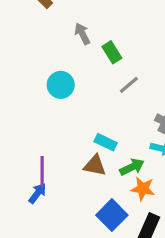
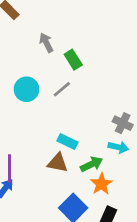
gray line: (129, 85) -> (62, 89), moved
orange star: (143, 189) -> (101, 184), turned 30

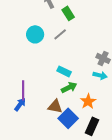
brown triangle: (58, 163) -> (55, 106), moved
green arrow: (92, 164) -> (69, 87), moved

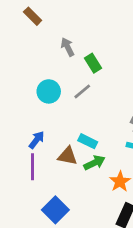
blue arrow: (20, 104) -> (37, 140), moved
brown triangle: (55, 106) -> (68, 156), moved
blue square: (68, 118) -> (55, 210), moved

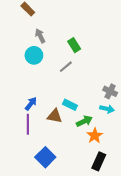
gray arrow: (68, 47) -> (40, 36), moved
cyan circle: (49, 91) -> (34, 55), moved
green arrow: (94, 163) -> (84, 121), moved

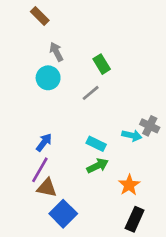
cyan arrow: (107, 109) -> (132, 135), moved
brown triangle: (55, 116) -> (47, 188), moved
green arrow: (84, 121) -> (98, 166), moved
purple line: (28, 124) -> (40, 170), turned 30

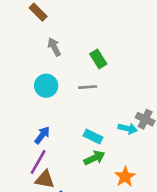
cyan circle: (48, 78) -> (46, 86), moved
gray line: (91, 93) -> (88, 87), turned 36

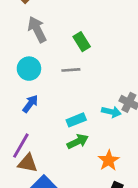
gray arrow: (54, 47) -> (37, 29), size x1.4
blue arrow: (42, 135) -> (30, 104), moved
cyan rectangle: (93, 137) -> (76, 120), turned -48

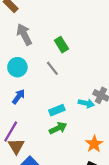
gray line: (71, 70) -> (52, 68), turned 56
orange star: (109, 160) -> (94, 144), moved
brown triangle: (28, 163) -> (16, 146), turned 48

